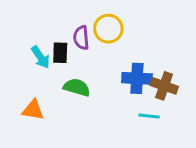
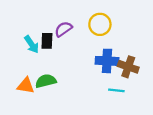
yellow circle: (108, 29) -> (100, 24), moved
purple semicircle: (81, 38) -> (63, 29), turned 60
green semicircle: (77, 87) -> (46, 81), moved, turned -30

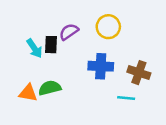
blue cross: (107, 61) -> (101, 66), moved

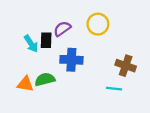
blue cross: (101, 66) -> (71, 60), moved

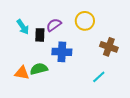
cyan arrow: (31, 44) -> (23, 27), moved
brown cross: (126, 66) -> (109, 47), moved
cyan line: (114, 89) -> (99, 77), turned -48

